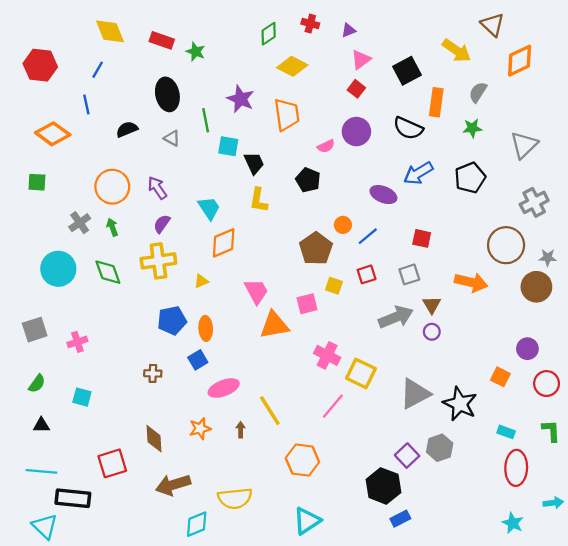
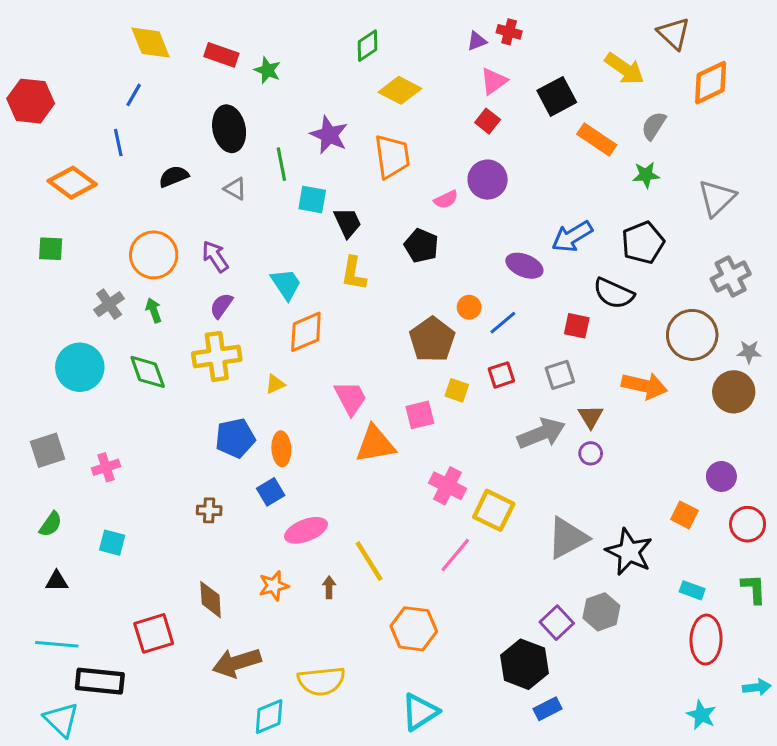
red cross: (310, 24) -> (509, 32), moved
red hexagon: (40, 65) -> (31, 101), moved
orange rectangle: (436, 102) -> (597, 140), turned -64
black semicircle: (408, 128) -> (614, 293), moved

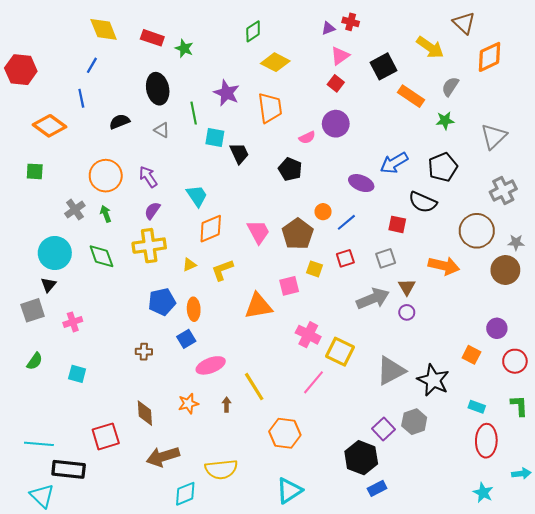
yellow L-shape: (354, 273) -> (222, 270), moved, turned 60
pink trapezoid: (351, 398) -> (258, 232), moved
black triangle: (57, 581) -> (48, 285), moved, turned -49

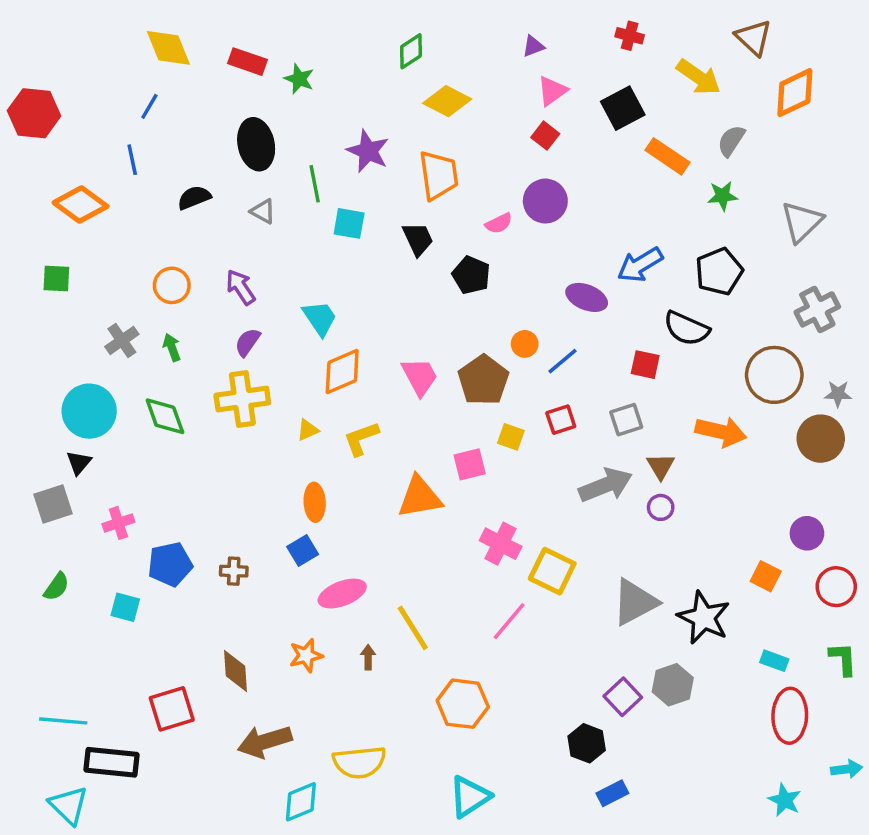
red cross: (351, 22) -> (630, 36), moved
black trapezoid: (239, 153) -> (418, 239), moved
orange circle: (106, 176) -> (172, 285), size x0.7
blue pentagon: (162, 302) -> (170, 564), moved
black hexagon: (361, 458) -> (587, 743), size x0.7

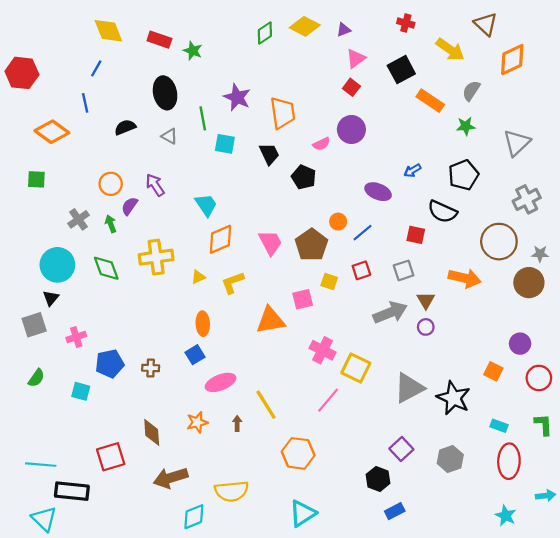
yellow diamond: (447, 101) -> (305, 26), moved
blue arrow: (640, 265) -> (412, 171), size x0.6
purple semicircle: (248, 342) -> (130, 206), moved
gray hexagon: (673, 685) -> (450, 459), moved

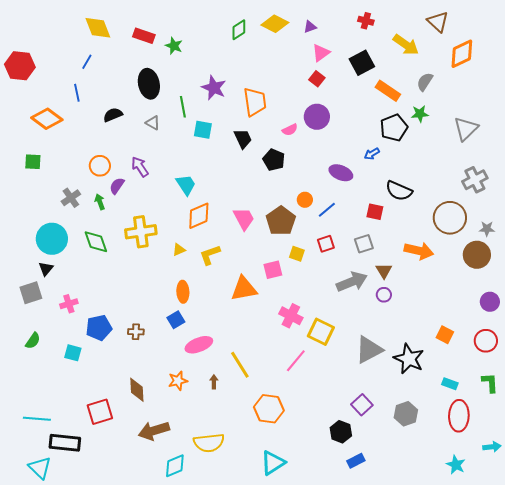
black pentagon: (463, 175) -> (394, 128), moved
purple circle: (520, 344) -> (490, 302), moved

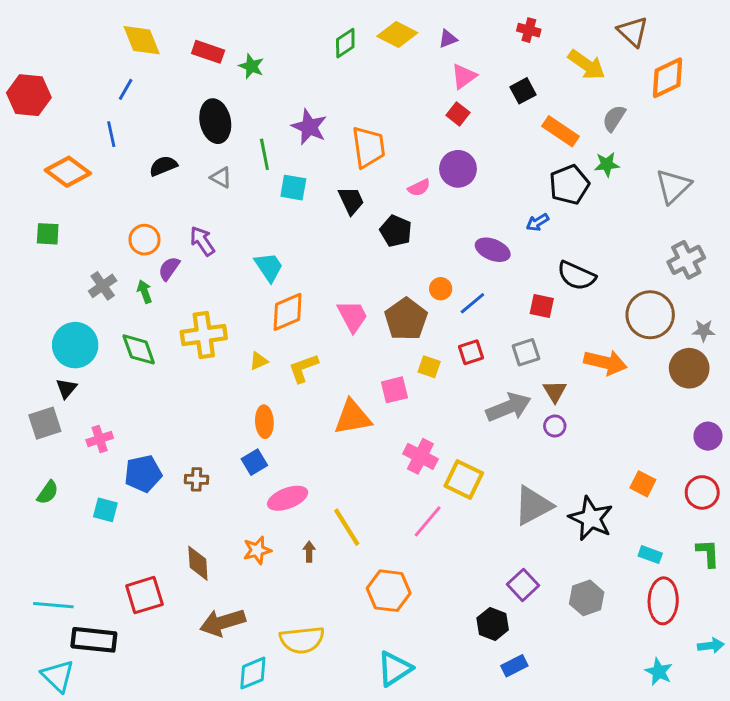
black square: (362, 63) -> (523, 91), size x0.7

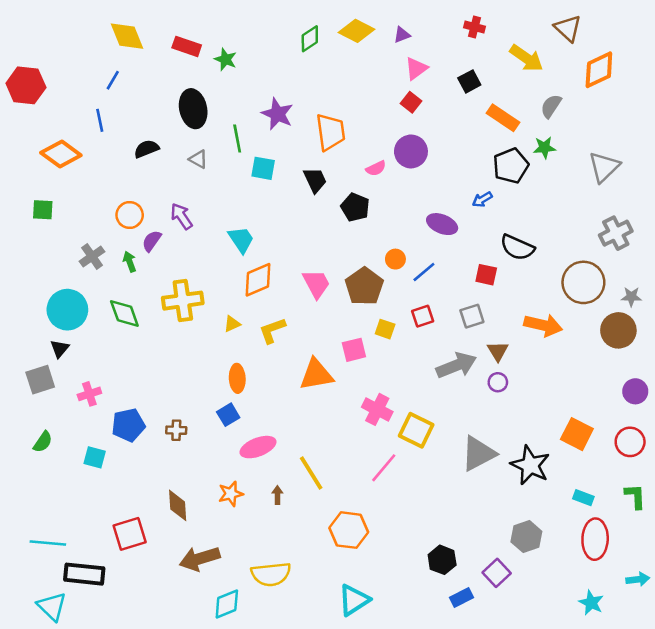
orange square: (643, 484) -> (577, 434), size x1.4
purple square: (523, 585) -> (497, 573), moved

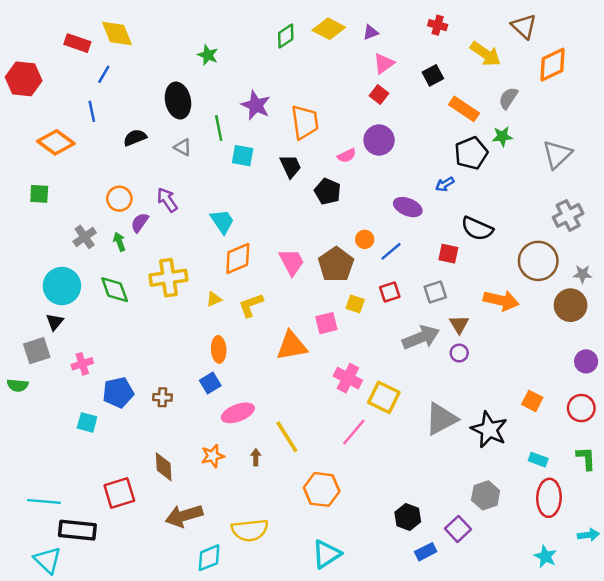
red rectangle: (187, 46) -> (77, 43), moved
orange square: (577, 434) -> (532, 401), size x0.7
green semicircle: (43, 442) -> (18, 385), moved, turned 60

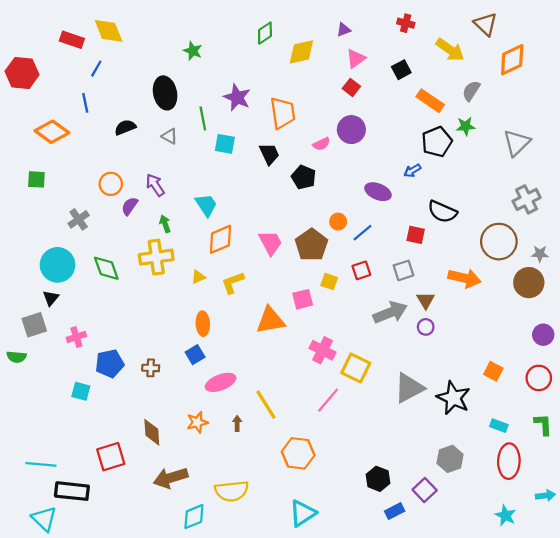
yellow diamond: (329, 29) -> (301, 52), moved, turned -40
green arrow: (119, 242) -> (165, 224), moved

